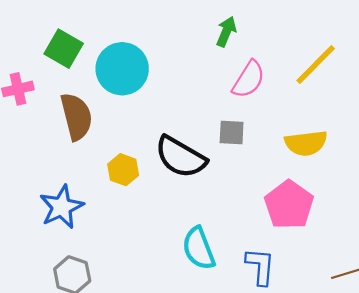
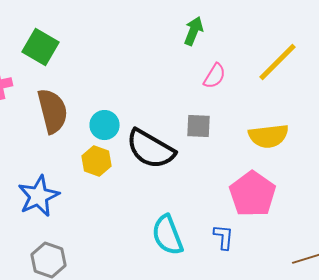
cyan circle: (122, 69) -> (104, 125), moved, size x0.6
pink semicircle: (249, 79) -> (214, 76), size x0.7
blue L-shape: (260, 266) -> (224, 237), moved, size x0.7

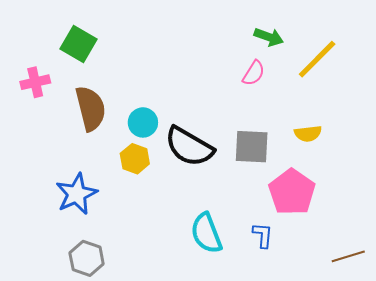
green arrow: (194, 31) -> (269, 37), moved, turned 88
gray square: (198, 126) -> (252, 147), moved, size x1.4
yellow semicircle: (268, 136) -> (308, 134), size x0.7

